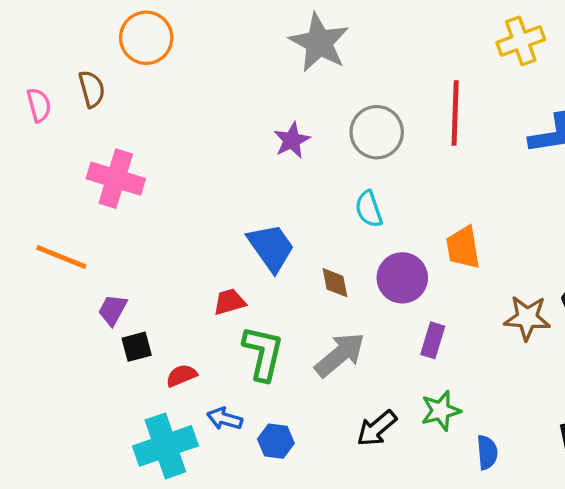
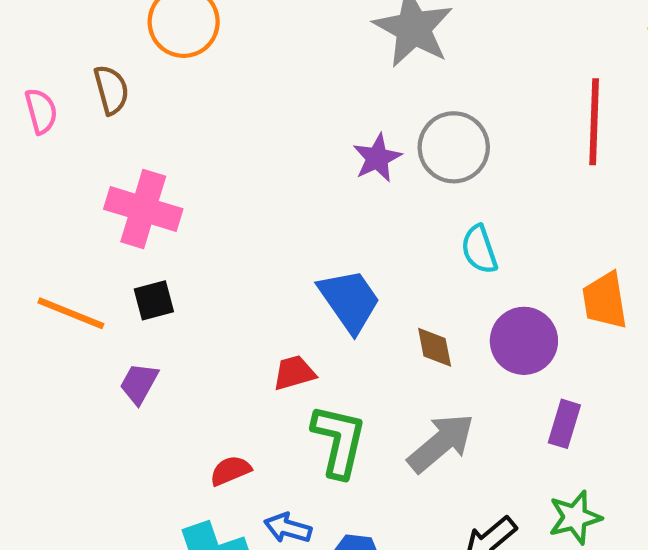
gray circle: (377, 132) -> (454, 147), moved
black square: (137, 347) -> (154, 300), moved

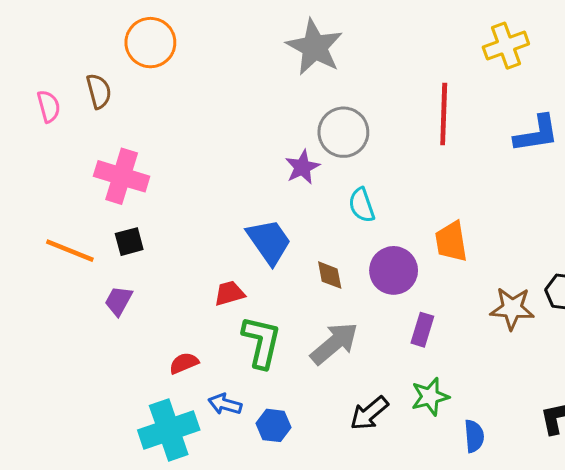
purple star: (377, 158) -> (302, 167), moved

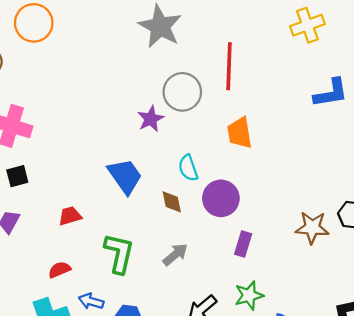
red line: (444, 114) -> (229, 66), moved
cyan semicircle: (362, 205) -> (188, 168), moved
orange trapezoid: (451, 242) -> (240, 133), moved
red trapezoid: (229, 293) -> (70, 216), moved
gray arrow: (334, 343) -> (175, 254), size x0.7

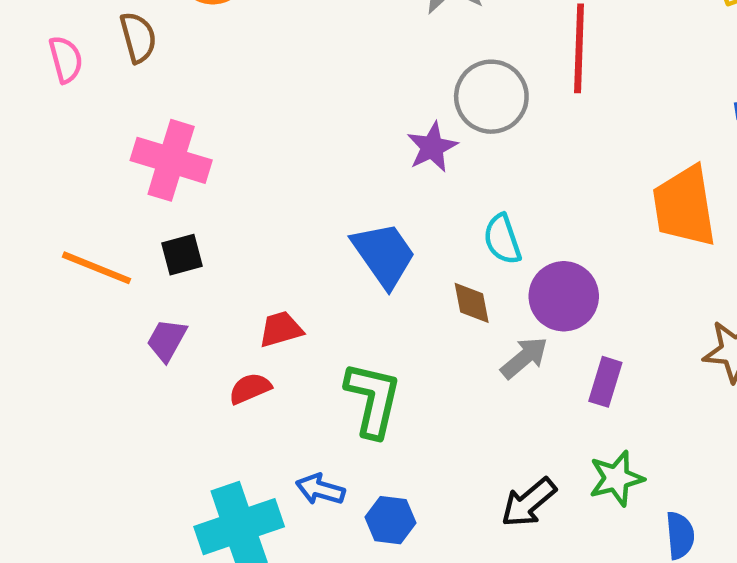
orange trapezoid: (240, 133) -> (684, 206), moved, size x1.4
gray arrow: (175, 254) -> (524, 358), moved
red semicircle: (59, 270) -> (250, 388), moved

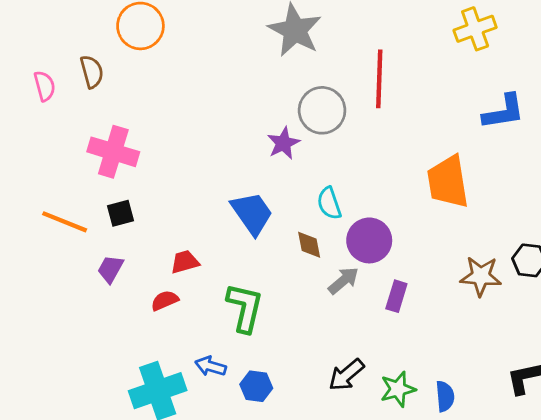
green star: (616, 478) -> (398, 389), moved

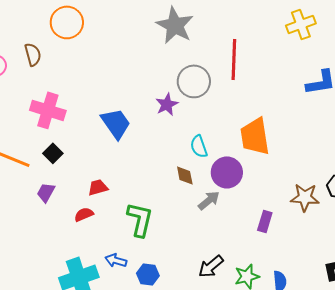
orange trapezoid: (448, 182) -> (255, 136), moved
black square: (120, 213) -> (53, 153), turned -30
blue trapezoid: (252, 213) -> (116, 123), moved
purple rectangle: (396, 296) -> (265, 221), moved

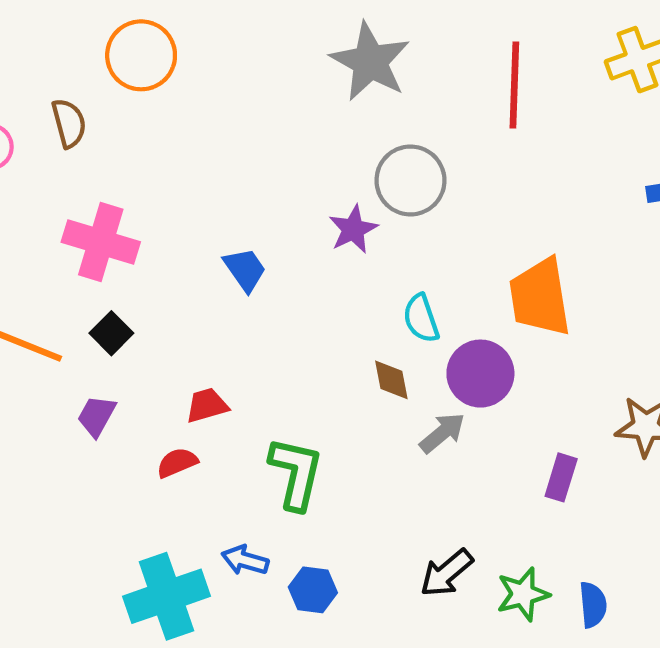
red line: (234, 59) -> (514, 85), moved
blue trapezoid: (116, 123) -> (245, 270), size x0.7

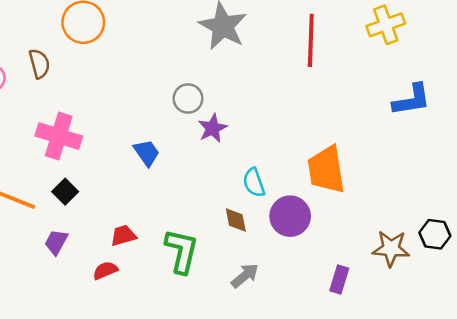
gray circle: (410, 180) -> (188, 99), moved, size x0.7
gray arrow: (442, 433) -> (245, 276), moved
green L-shape: (296, 473) -> (182, 251), moved

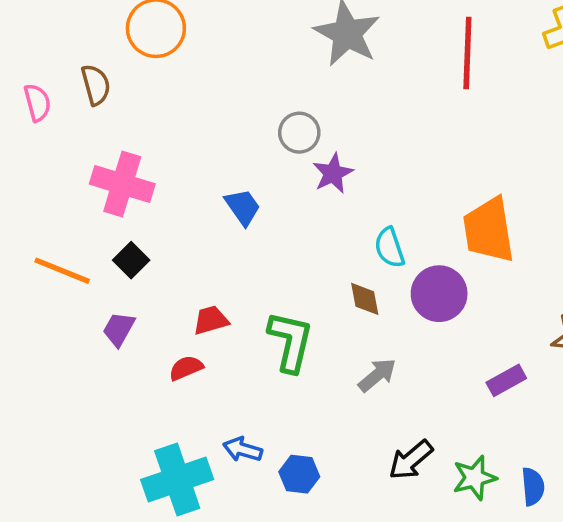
purple rectangle: (339, 280) -> (506, 380), turned 44

